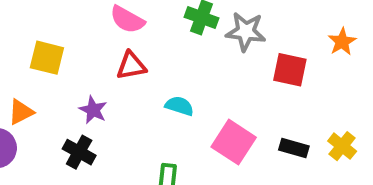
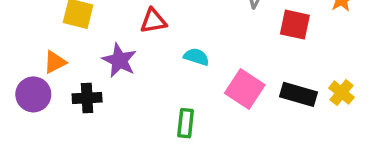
purple star: (93, 110) -> (119, 60), size x1.4
black rectangle: (294, 148) -> (298, 94), size x1.4
black cross: (79, 152) -> (87, 98), moved, turned -32

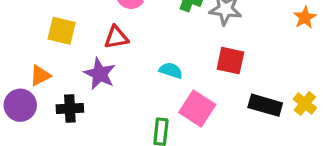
red triangle: (153, 21) -> (116, 37), moved
red square: (295, 25) -> (230, 61), moved
pink square: (245, 89) -> (197, 109), moved

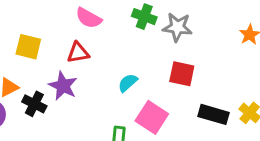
cyan semicircle: (171, 70) -> (128, 83), turned -60
black cross: (70, 109) -> (34, 104), moved, turned 30

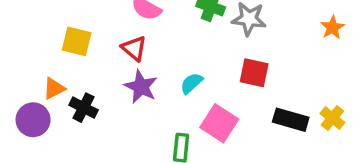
red triangle: (78, 53) -> (134, 48), turned 50
purple star: (63, 86) -> (141, 87), moved

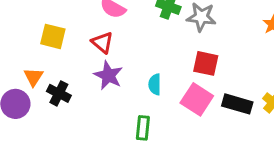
cyan semicircle: (191, 83) -> (155, 84), moved, turned -48
orange triangle: (54, 88) -> (33, 77), turned -30
pink square: (219, 123) -> (197, 99), moved

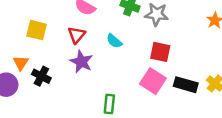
red triangle: (102, 42) -> (77, 35), turned 30
cyan semicircle: (155, 84) -> (114, 41), moved, turned -49

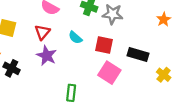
red square: (160, 52) -> (104, 45), moved
black rectangle: (186, 85) -> (138, 55), moved

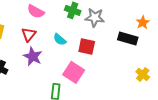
black rectangle: (138, 55) -> (128, 38), moved
pink square: (109, 73) -> (74, 72), moved

